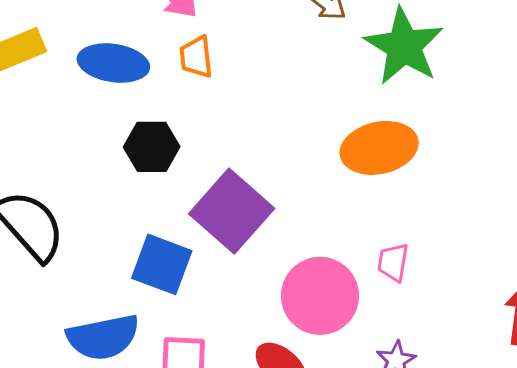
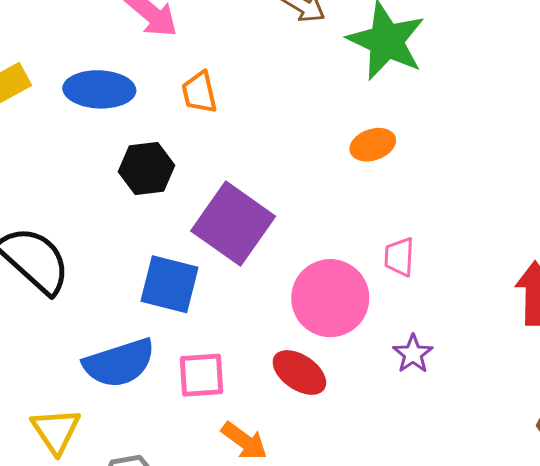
orange trapezoid: (196, 57) -> (199, 92), moved
orange ellipse: (379, 148) -> (373, 145), size x0.6

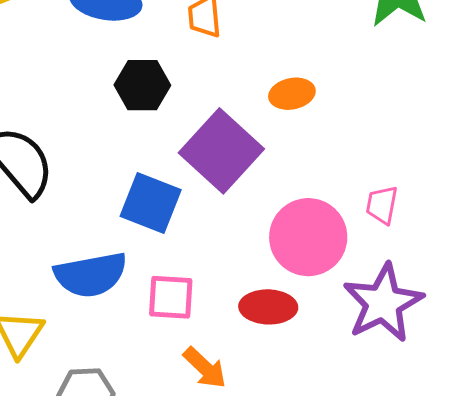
orange ellipse: (373, 145) -> (292, 94), moved
purple star: (413, 354) -> (383, 303), size x2.0
red ellipse: (299, 372) -> (268, 307), turned -40

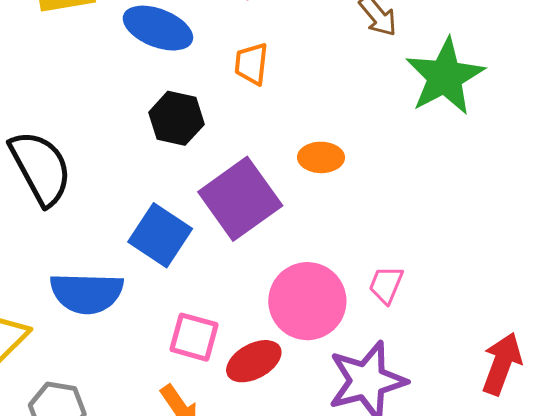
pink square: (171, 297) -> (194, 337), moved
red ellipse: (268, 307) -> (254, 361), turned -42

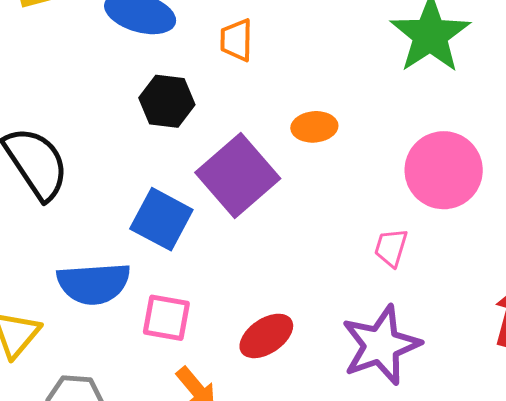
pink circle: (307, 301) -> (444, 170), moved
pink square: (194, 337) -> (166, 318), moved

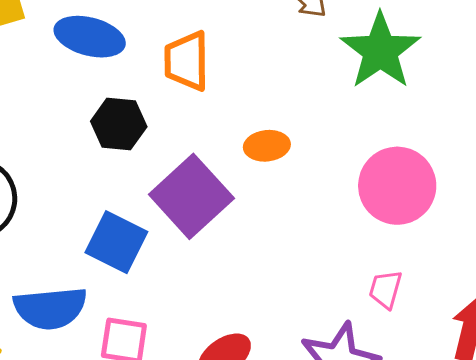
orange trapezoid: (236, 40) -> (187, 61), size x1.4
pink trapezoid: (391, 248) -> (385, 289), moved

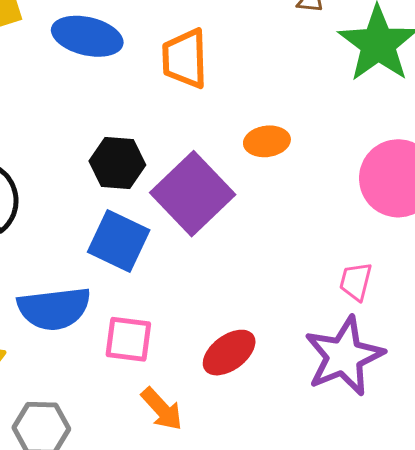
black hexagon: (119, 124) -> (117, 163), moved
pink trapezoid: (385, 289) -> (356, 281), moved

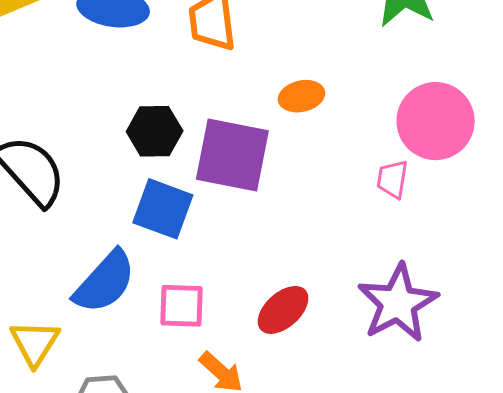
purple square: (193, 194) -> (232, 155), turned -30
pink trapezoid: (356, 281) -> (392, 179), moved
blue semicircle: (54, 309) -> (105, 282), turned -36

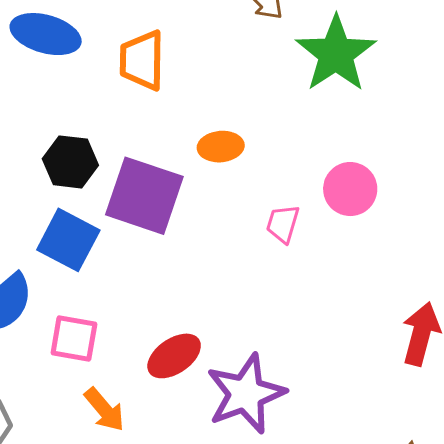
pink circle: (436, 121) -> (350, 189), size x0.7
pink trapezoid: (392, 179) -> (283, 224), moved
purple star: (398, 303) -> (246, 394), moved

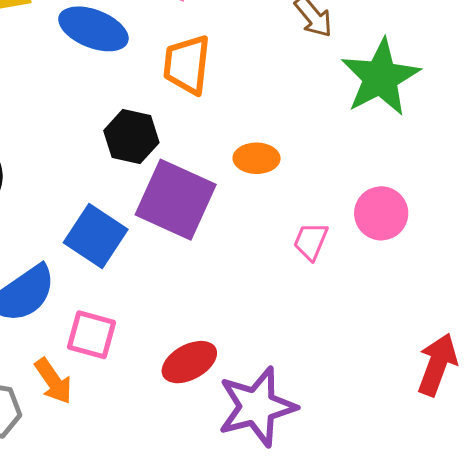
black hexagon: (70, 162) -> (131, 137), moved
orange arrow: (104, 410) -> (53, 381), moved

